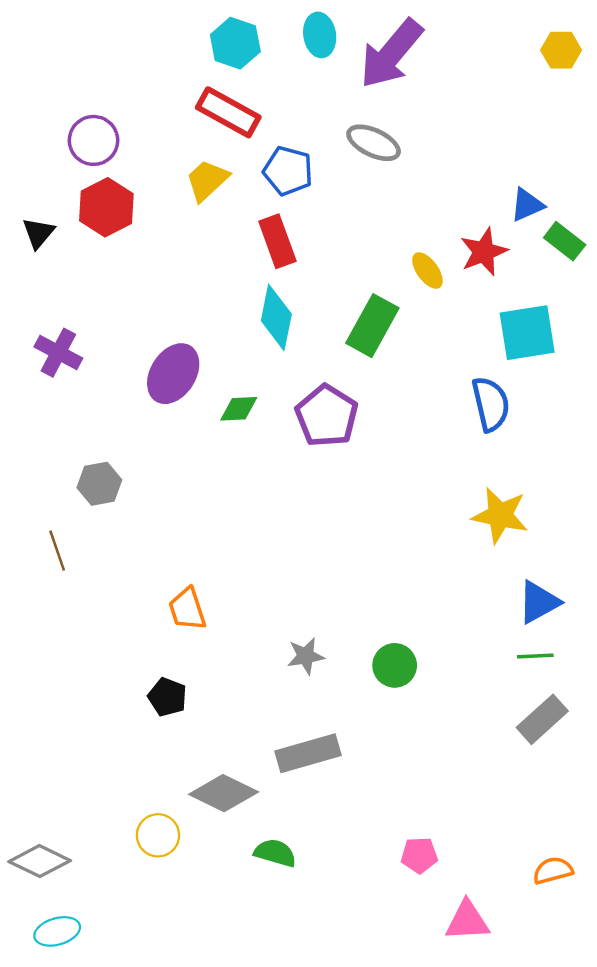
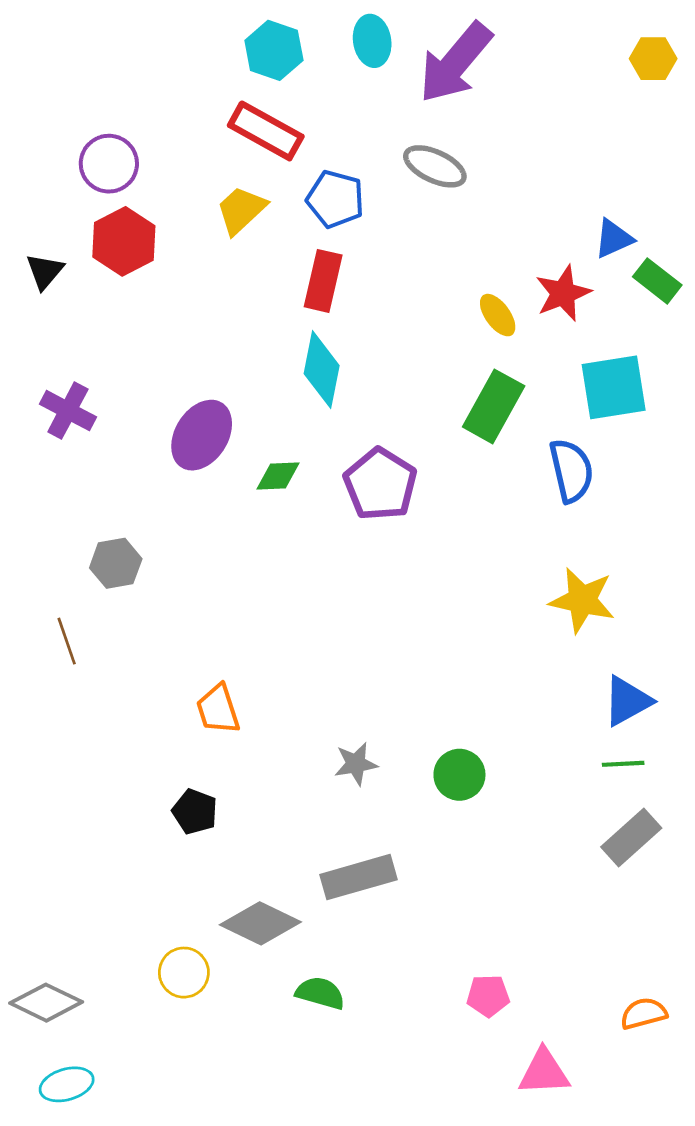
red rectangle: (277, 241) -> (323, 281), turned 33
green rectangle: (372, 326) -> (494, 406), moved

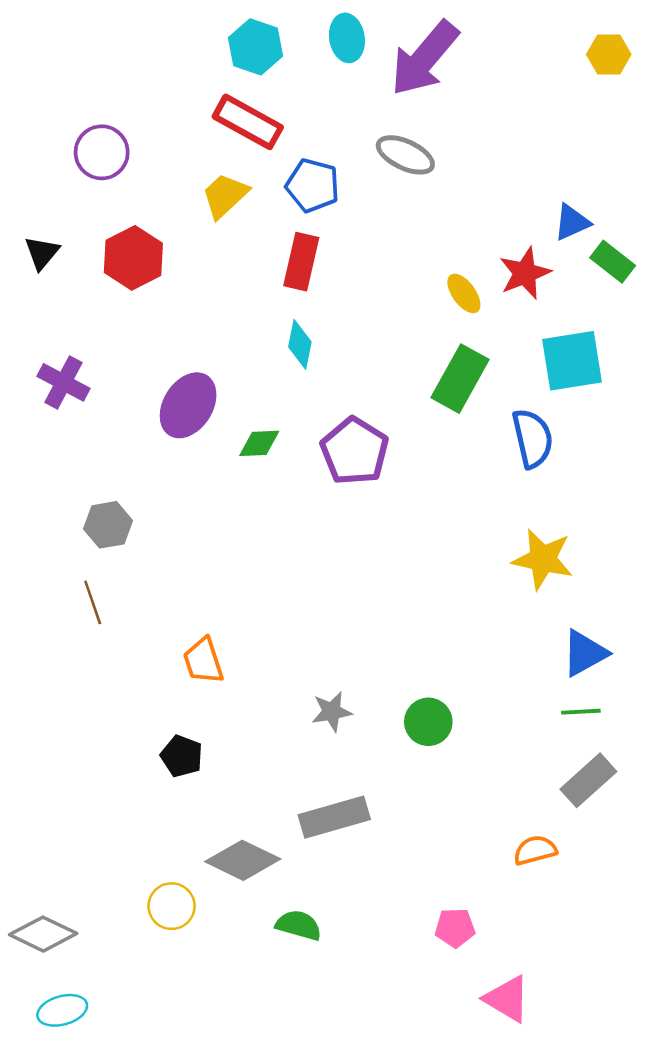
red hexagon: (124, 241) -> (133, 258), moved
cyan diamond: (322, 370) -> (300, 344), size x0.7
brown line: (67, 641) -> (93, 602), moved
orange semicircle: (644, 1013) -> (535, 850), moved
pink triangle: (544, 1072) -> (507, 999), turned 34

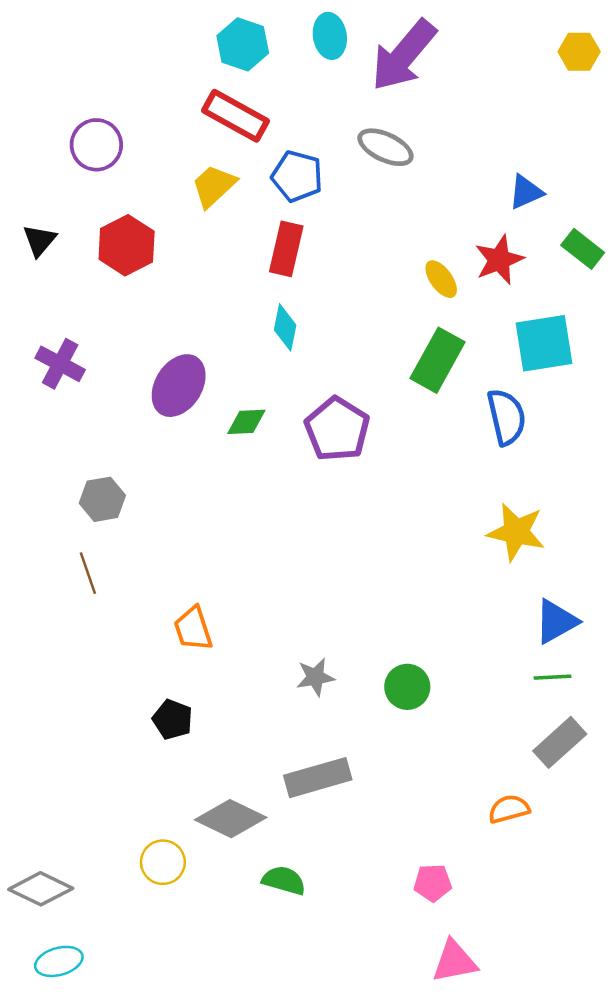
blue triangle: (572, 222) -> (526, 192), moved
pink triangle: (507, 999) -> (454, 961), moved, turned -42

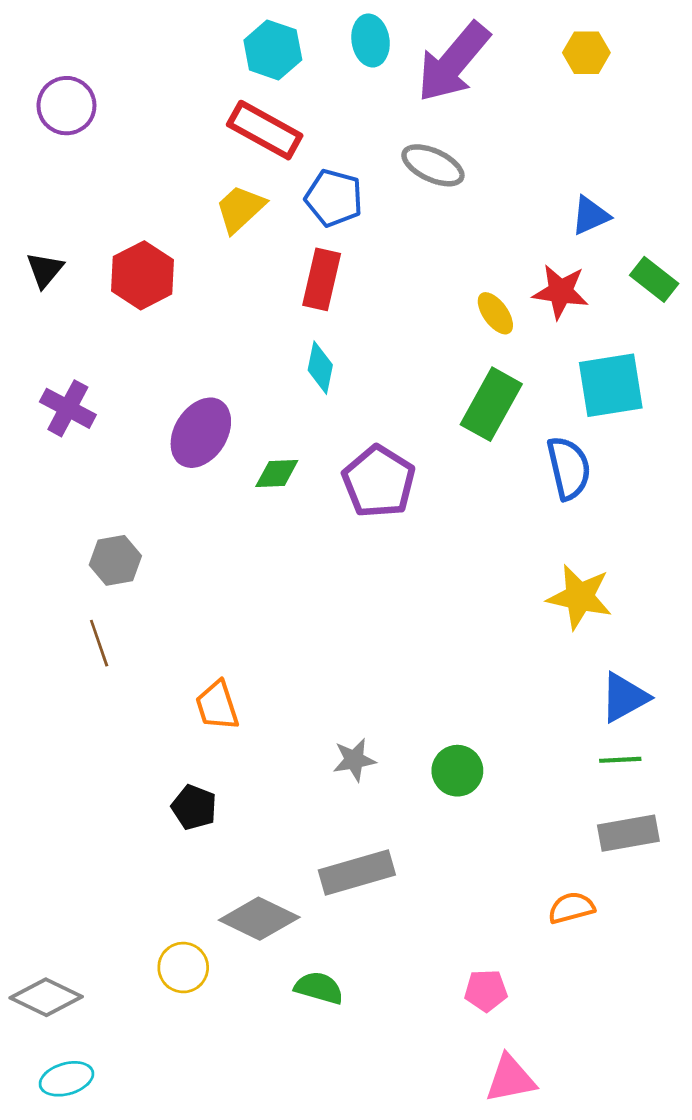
yellow hexagon: (579, 52) -> (586, 53), moved
purple circle: (96, 145) -> (66, 106), moved
red star: (499, 260) -> (561, 292), turned 30
gray rectangle: (560, 742) -> (628, 833), turned 32

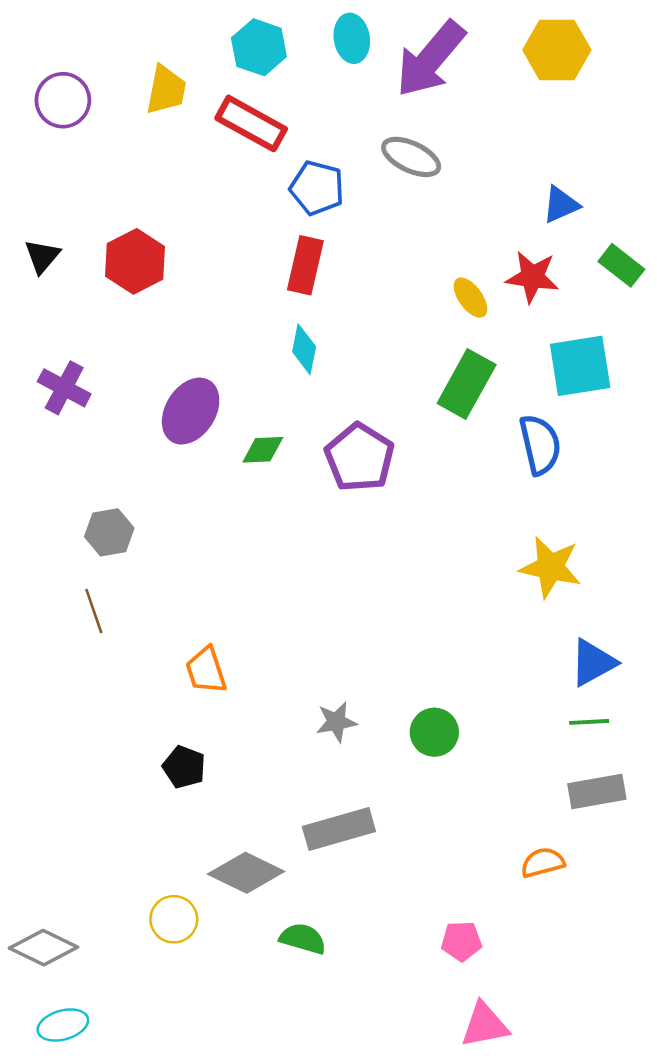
yellow hexagon: (586, 53) -> (557, 50), size x1.5
yellow trapezoid: (240, 209) -> (166, 90), moved, turned 144

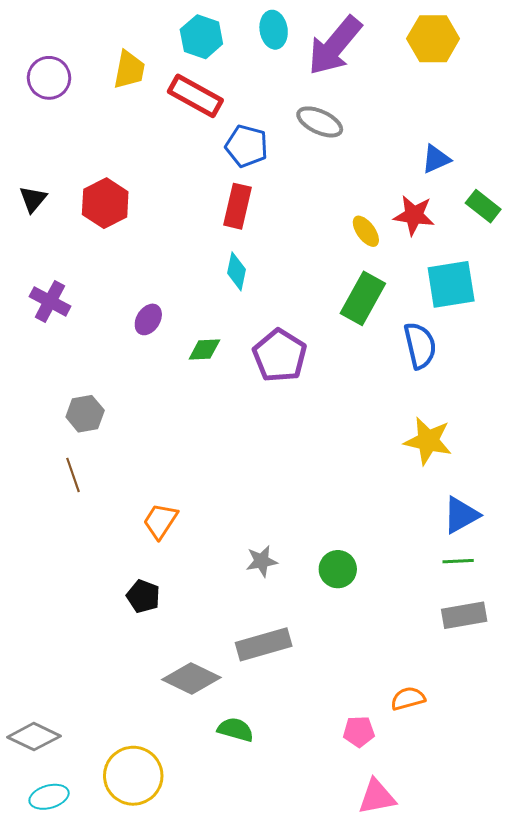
purple ellipse: (191, 411) -> (148, 319), size x0.6
orange trapezoid: (206, 670) -> (160, 521), turned 51
orange semicircle: (543, 862) -> (408, 698), moved
yellow circle: (174, 919) -> (133, 776), moved, size x1.6

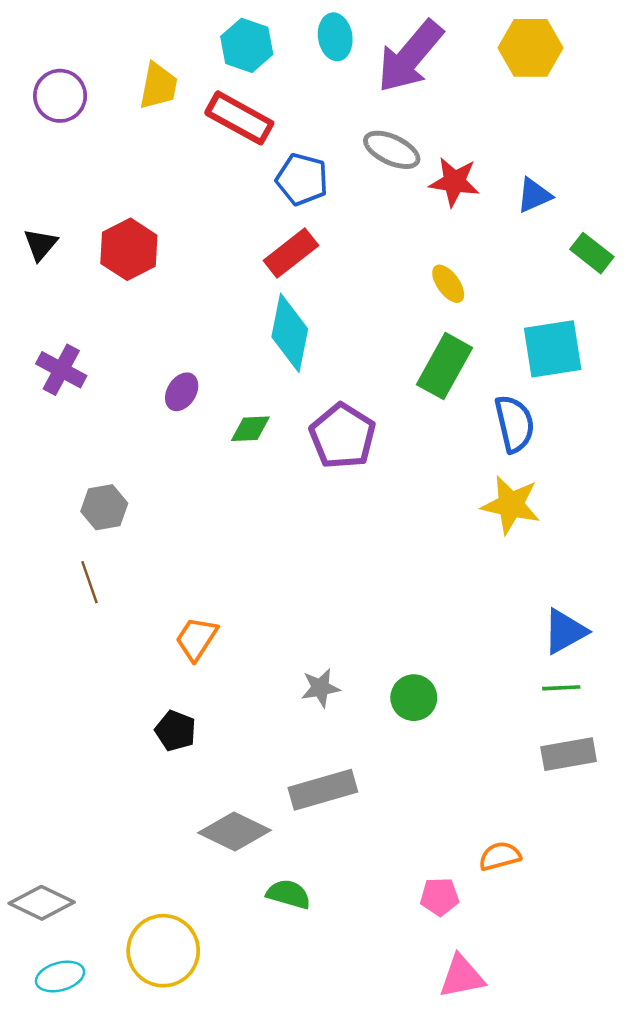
red rectangle: (238, 206) -> (291, 253), turned 39
red star: (414, 215) -> (454, 182), moved
cyan diamond: (237, 271) -> (290, 333), size x1.6
yellow star: (428, 441) -> (511, 505), moved

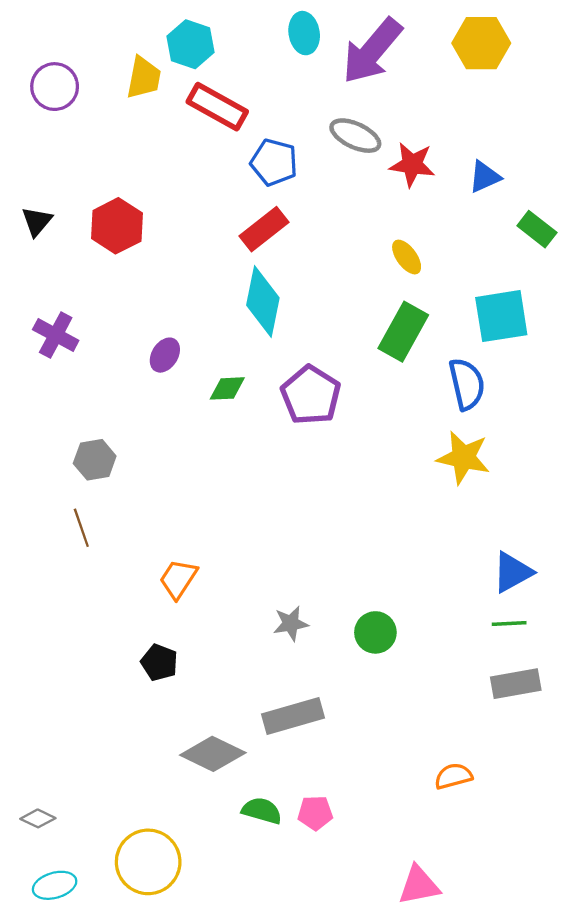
cyan hexagon: (247, 45) -> (190, 44), moved
pink pentagon: (440, 897) -> (315, 813), moved
gray diamond: (42, 903) -> (38, 818), size x0.6

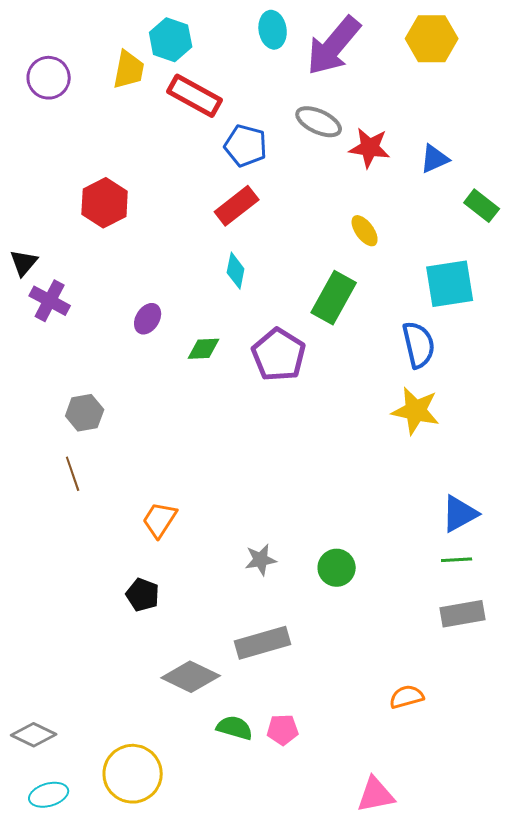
black triangle: (37, 221) -> (24, 263), moved
cyan diamond: (263, 302) -> (236, 271), size x0.6
green rectangle: (403, 332) -> (334, 298), moved
gray diamond: (38, 818) -> (34, 735), size x1.4

